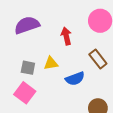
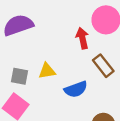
red arrow: (66, 36) -> (82, 38), moved

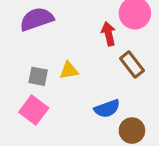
blue semicircle: (76, 89) -> (107, 109), moved

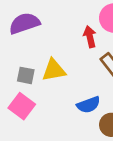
yellow triangle: (69, 70) -> (54, 70), size x1.4

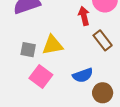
pink square: (22, 106) -> (41, 76), moved

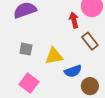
yellow triangle: (53, 45) -> (54, 56), moved
pink square: (41, 76) -> (29, 83), moved

